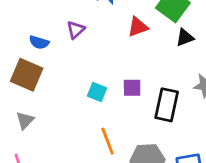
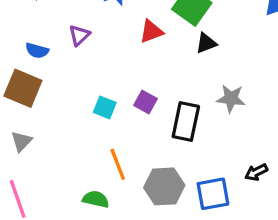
purple square: (132, 88) -> (146, 102), turned 30

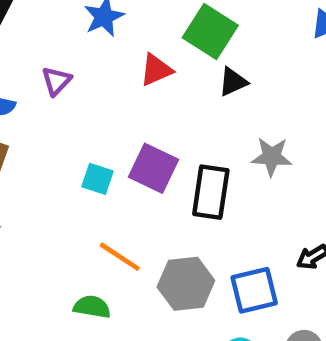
purple square: (146, 102) -> (153, 168), size x1.5
orange line: (118, 164) -> (120, 257), turned -32

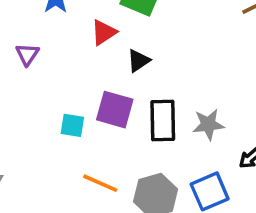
black triangle: (233, 82) -> (138, 61), moved
gray star: (272, 157) -> (208, 124), moved

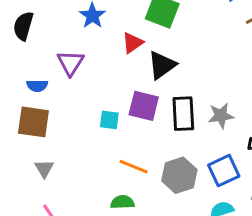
purple triangle: (27, 54) -> (70, 63), size x1.4
black triangle: (138, 61) -> (162, 65), size x1.5

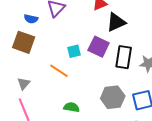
cyan square: (109, 120) -> (74, 51), turned -32
orange line: (134, 167) -> (59, 71), moved
gray triangle: (44, 169) -> (24, 83), moved

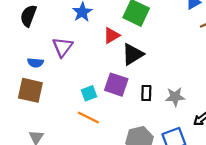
black rectangle: (124, 57) -> (146, 93), size x0.6
orange line: (59, 71) -> (88, 117), moved

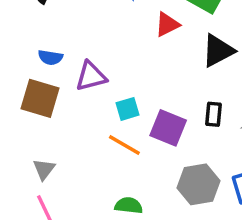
purple triangle: (63, 47) -> (91, 76), moved, turned 35
black triangle: (133, 54) -> (218, 51), moved
purple square: (116, 85) -> (168, 128), moved

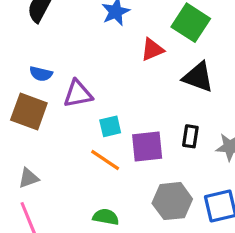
black triangle: (218, 51) -> (198, 77), turned 44
purple square: (168, 128) -> (147, 146), turned -32
gray triangle: (44, 169) -> (29, 178), turned 30

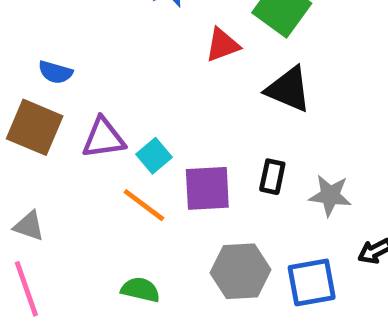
purple triangle: (78, 94) -> (103, 138), moved
cyan square: (110, 126) -> (154, 156), turned -30
gray triangle: (29, 178) -> (29, 226), turned 35

